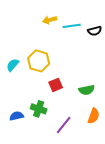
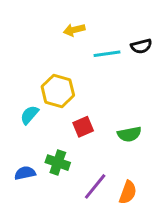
cyan line: (72, 26) -> (107, 54), moved
cyan semicircle: (13, 65) -> (29, 115), moved
orange semicircle: (94, 116) -> (128, 192), moved

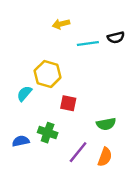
red square: (83, 127) -> (68, 103), turned 35
green semicircle: (129, 134) -> (106, 124), moved

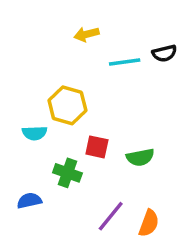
cyan semicircle: (24, 94) -> (35, 133), turned -133
green semicircle: (106, 124) -> (140, 157), moved
green cross: (48, 133) -> (67, 173), moved

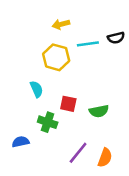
yellow hexagon: (67, 105) -> (56, 57), moved
cyan semicircle: (35, 133) -> (36, 89), moved, turned -112

